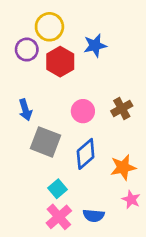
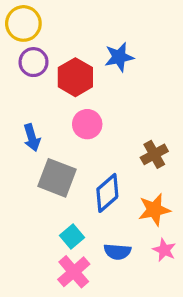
yellow circle: (49, 27) -> (23, 23), moved
brown cross: (122, 108) -> (154, 154), moved
pink circle: (83, 111) -> (87, 124), moved
blue semicircle: (94, 216) -> (117, 252), moved

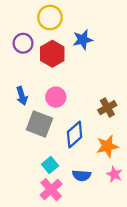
yellow circle: (23, 23) -> (50, 17), moved
pink circle: (87, 124) -> (56, 97), moved

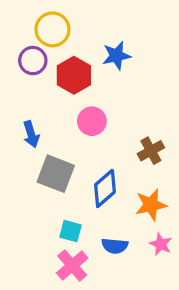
yellow circle: (50, 17) -> (52, 29), moved
pink circle: (56, 97) -> (92, 121), moved
cyan square: (50, 165) -> (71, 231), turned -35

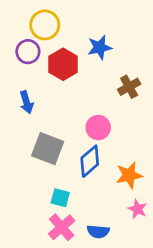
pink circle: (92, 121) -> (98, 127), moved
blue arrow: (31, 134) -> (27, 102), moved
brown cross: (151, 151) -> (129, 87), moved
blue semicircle: (115, 246) -> (98, 231), moved

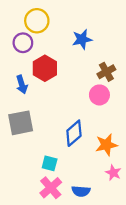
red hexagon: (63, 64) -> (45, 68), moved
pink circle: (98, 127) -> (99, 95), moved
gray square: (48, 149) -> (21, 123), moved, turned -32

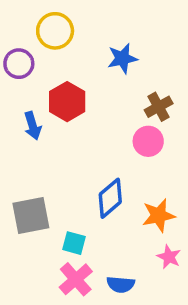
purple circle: (23, 43) -> (19, 64), moved
gray square: (21, 123) -> (31, 215), moved

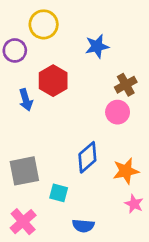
pink cross: (76, 279) -> (23, 222), moved
blue semicircle: (121, 284) -> (83, 226), moved

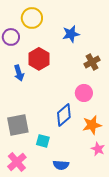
pink circle: (118, 112) -> (84, 93), moved

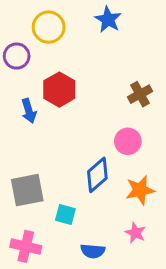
blue star: (71, 34) -> (108, 19), moved, turned -30
pink star: (98, 149) -> (135, 233), moved
pink cross: (17, 162) -> (26, 246), turned -36

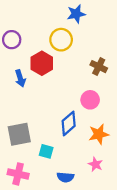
blue star: (108, 19) -> (76, 14), turned 30
yellow circle: (49, 27) -> (61, 40), moved
brown cross: (140, 94) -> (99, 67), turned -35

